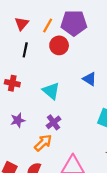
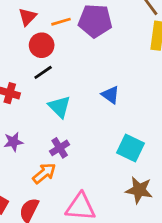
orange line: (48, 26) -> (61, 22), turned 40
red circle: (59, 45) -> (42, 45), moved
black line: (25, 50) -> (43, 72), moved, turned 40

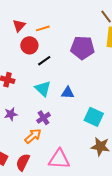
purple pentagon: (95, 21) -> (82, 48), moved
black line: (43, 72) -> (44, 61), moved
blue triangle: (110, 95) -> (68, 93), moved, turned -32

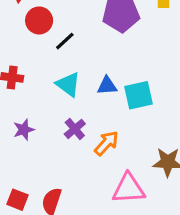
cyan square: (94, 117) -> (138, 95), moved, turned -30
orange arrow: (33, 136) -> (106, 143), moved
pink triangle: (59, 159) -> (129, 189), moved

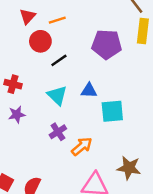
blue triangle: (107, 86) -> (89, 91), moved
purple star: (24, 130) -> (17, 115), moved

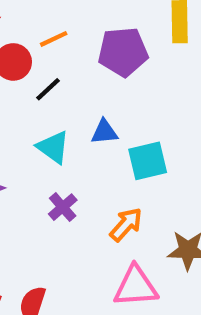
orange line: (57, 20) -> (54, 39), moved
orange arrow: (82, 146) -> (126, 224), moved

